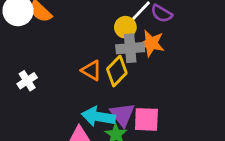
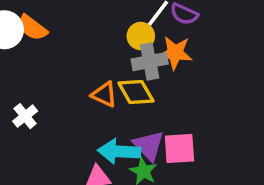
yellow diamond: (117, 71) -> (136, 92), turned -68

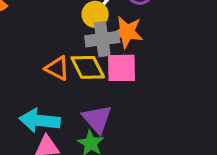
pink square: (179, 148) -> (122, 68), moved
cyan arrow: (119, 151) -> (40, 120), moved

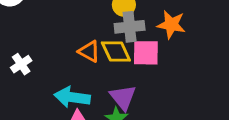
orange star: (127, 32) -> (171, 25), moved

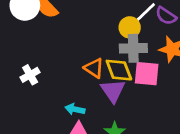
cyan arrow: (72, 97) -> (75, 109), size x0.6
purple triangle: (123, 97) -> (113, 91), moved

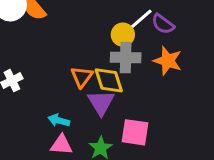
orange triangle: (94, 68) -> (82, 77), turned 30
pink square: (147, 74) -> (135, 132), moved

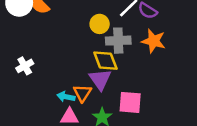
yellow circle: (123, 35) -> (100, 24), moved
orange triangle: (82, 77) -> (82, 93), moved

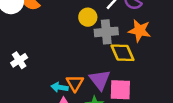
yellow diamond: (105, 61) -> (123, 53), moved
purple triangle: (100, 79) -> (100, 80), moved

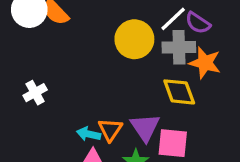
yellow circle: (88, 17) -> (134, 39), size x1.5
gray cross: (106, 32) -> (179, 47), moved

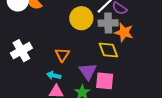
white cross: (35, 93) -> (21, 51), size x1.5
orange triangle: (110, 130) -> (62, 55), moved

